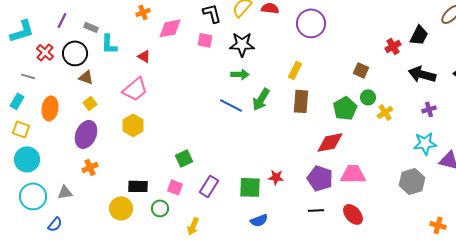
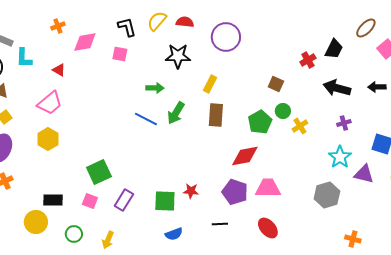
black star: (242, 44) -> (178, 56), moved
cyan star: (425, 143) -> (340, 157), turned -30
green square: (184, 158) -> (99, 172), size x1.4
green circle: (160, 208) -> (74, 234), moved
black line: (316, 210) -> (220, 224), moved

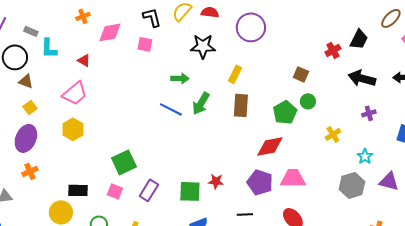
yellow cross: (300, 126) -> (333, 134), moved
cyan star: (340, 157) -> (365, 156), moved, size x0.7
purple triangle: (364, 174) -> (389, 181), moved

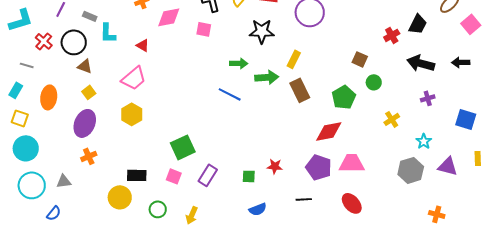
green circle: (308, 101) -> (374, 82), moved
green arrow: (201, 103) -> (267, 77), moved, turned -125
brown rectangle: (241, 105) -> (300, 90), turned -30
green square: (190, 191) -> (249, 176), size x0.6

